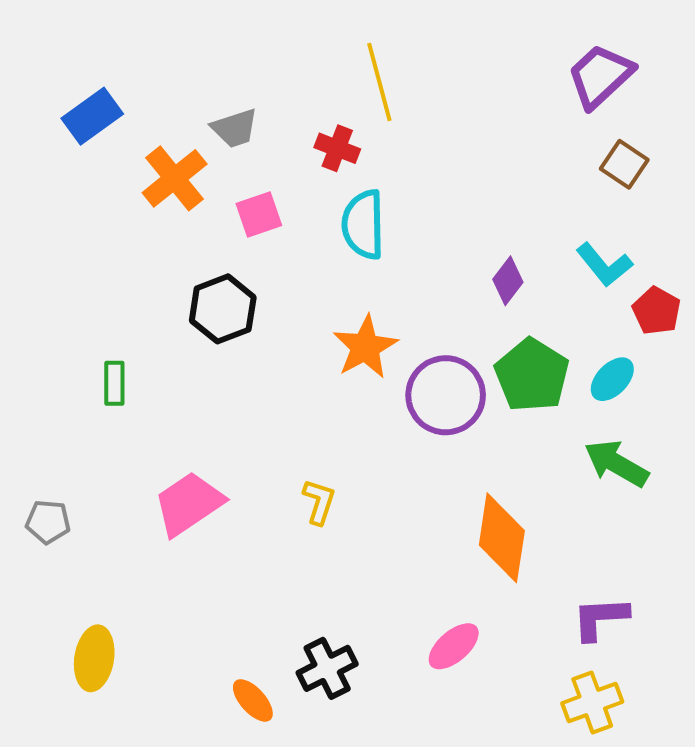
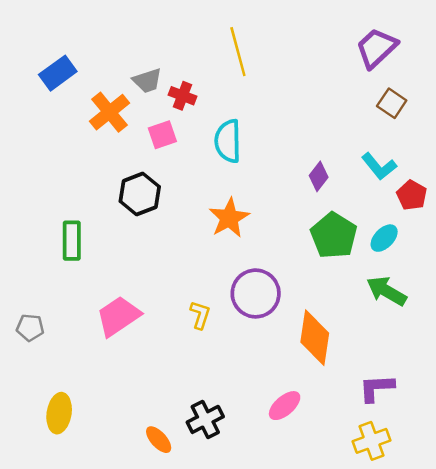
red cross: (337, 148) -> (183, 96), moved
green rectangle: (114, 383) -> (72, 241), size x1.4
purple circle: (446, 395) -> (256, 293), moved

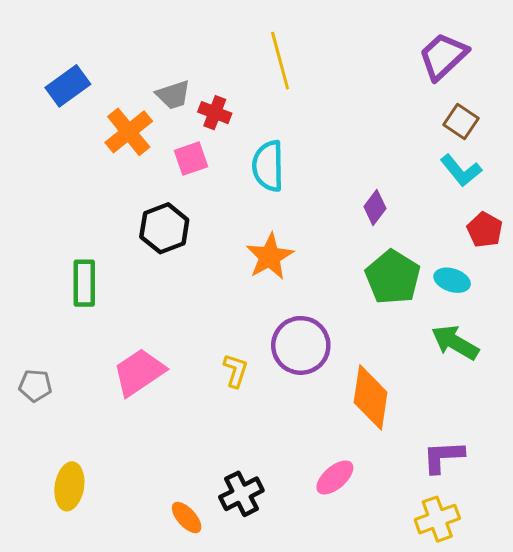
cyan L-shape: (379, 166) -> (461, 170), moved
cyan ellipse: (384, 238) -> (452, 280), turned 64

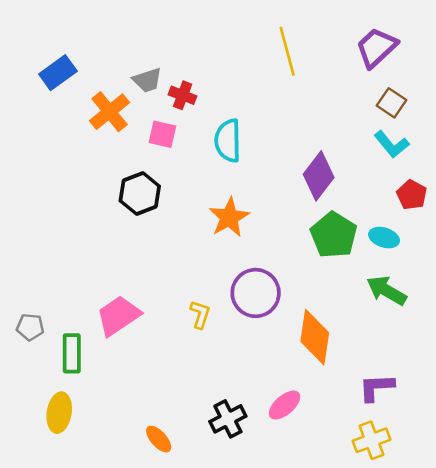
yellow line: (280, 61) -> (287, 51), moved
pink square: (191, 159) -> (162, 134), turned 32
purple diamond: (375, 208) -> (319, 176), size x1.6
green rectangle: (84, 283) -> (72, 353), moved
black cross: (241, 494) -> (228, 419), moved

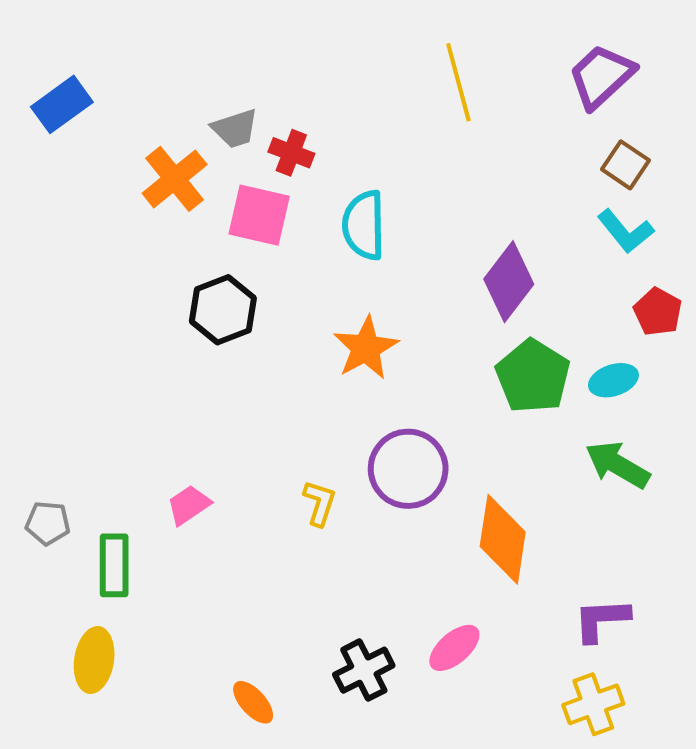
blue rectangle: (58, 73) -> (62, 104), moved
pink square: (162, 134) -> (259, 215), size x1.4
cyan ellipse: (384, 238) -> (613, 380), turned -36
pink trapezoid: (118, 316) -> (189, 505), size x0.6

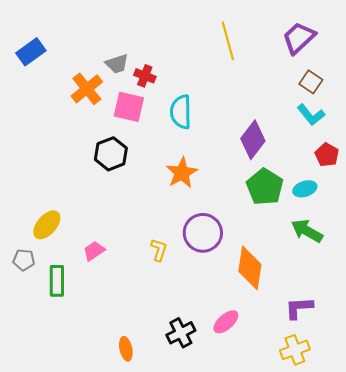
yellow ellipse: (94, 660) -> (47, 225), moved, turned 32
orange ellipse: (253, 702) -> (126, 349), turned 30

